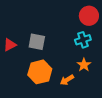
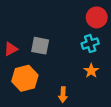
orange hexagon: (40, 72) -> (25, 78), moved
orange arrow: (67, 80) -> (63, 95), moved, turned -56

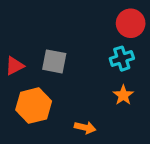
orange arrow: (63, 95) -> (85, 128), turned -80

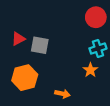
cyan cross: (122, 59) -> (98, 48), moved
red triangle: (15, 66) -> (18, 39), moved

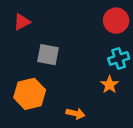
red triangle: (18, 39) -> (22, 22), moved

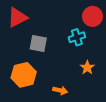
red triangle: (22, 22) -> (17, 17), size x1.5
cyan cross: (119, 59) -> (77, 37), moved

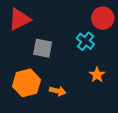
cyan cross: (77, 37) -> (85, 41), turned -35
orange arrow: (60, 90) -> (58, 91), moved

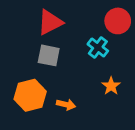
red triangle: (20, 19) -> (50, 22), moved

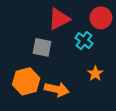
red triangle: (50, 22) -> (59, 19), moved
orange arrow: (66, 105) -> (57, 89), size x1.5

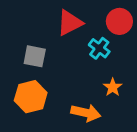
gray square: (42, 47) -> (35, 56), moved
orange arrow: (57, 89) -> (86, 113), moved

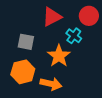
orange star: (113, 87) -> (59, 56), moved, size x1.6
orange arrow: (86, 113) -> (51, 84), moved

